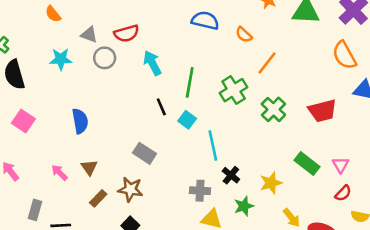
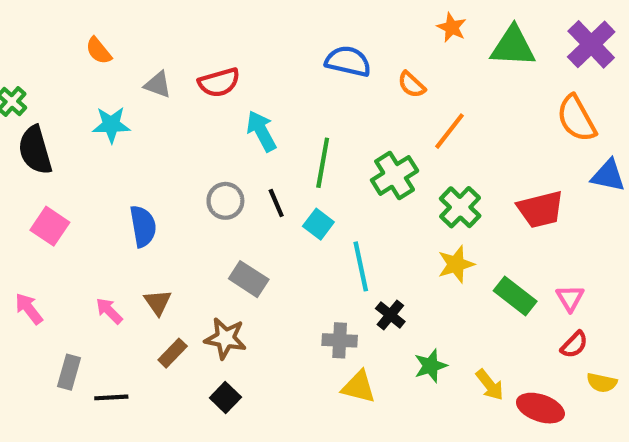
gray circle: (105, 58) -> (225, 201), moved
yellow star: (271, 183) -> (456, 264), moved
green star: (244, 206) -> (431, 366), moved

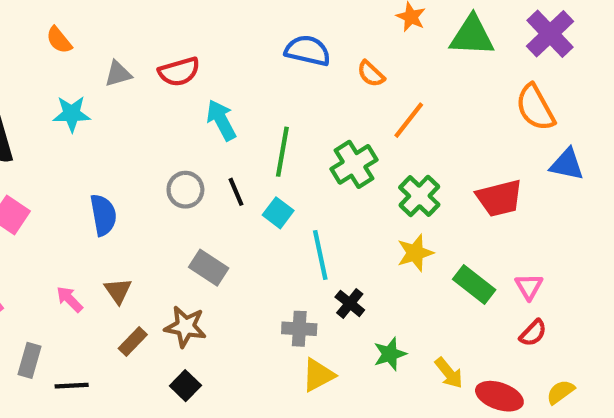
gray triangle: (158, 85) -> (118, 74), turned -36
yellow semicircle: (602, 383) -> (561, 392), moved, turned 132
yellow triangle: (359, 387) -> (318, 375), turned -42

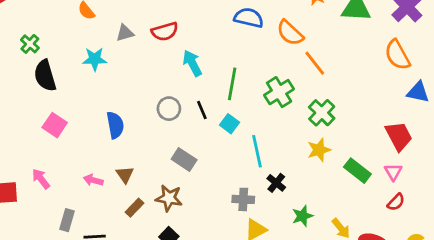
orange semicircle: (371, 74) -> (290, 33), size x1.5
orange line: (409, 120) -> (315, 63), turned -76
red trapezoid: (499, 198) -> (399, 136), moved, turned -104
pink arrow: (70, 299) -> (93, 180), turned -30

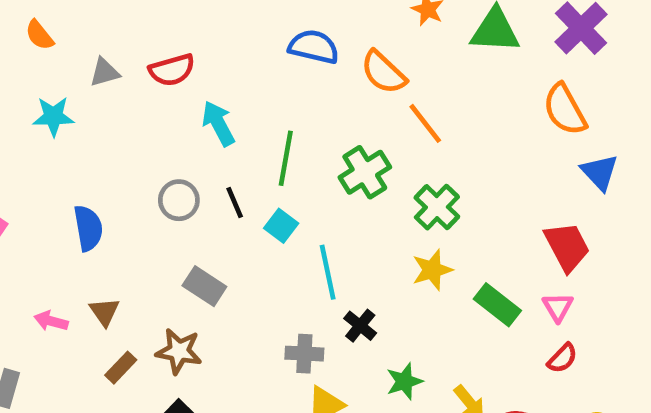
blue triangle: (418, 92) -> (600, 172), turned 35

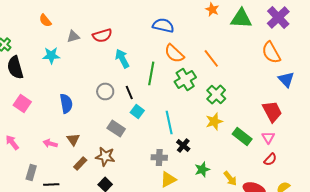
orange semicircle: (383, 72) -> (174, 53), moved
cyan square: (281, 226) -> (137, 111), moved

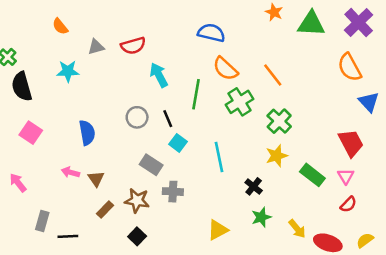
pink arrow: (50, 143) -> (70, 172), moved
black cross: (183, 145) -> (254, 186), moved
gray cross: (159, 157) -> (173, 192), moved

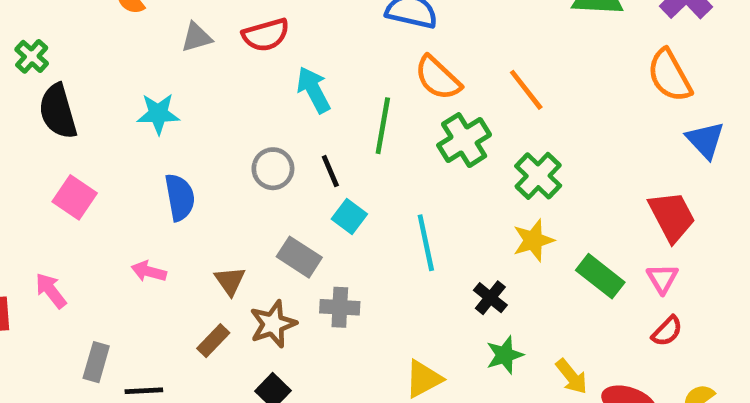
cyan star: (68, 71) -> (158, 114), moved
brown triangle: (96, 179) -> (230, 281), moved
brown star: (137, 201) -> (273, 324), turned -30

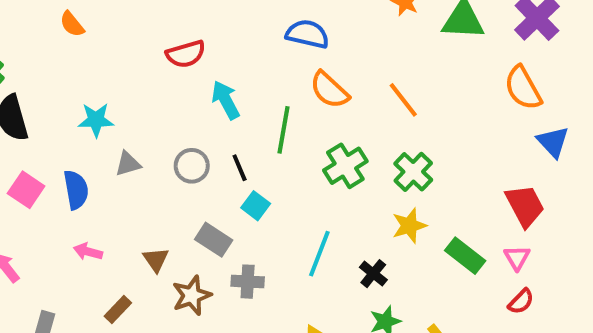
gray triangle: (197, 37) -> (128, 164), moved
green cross: (464, 140) -> (345, 166), moved
blue semicircle: (180, 197) -> (76, 190), moved
cyan line: (426, 243) -> (319, 254), moved, turned 33
brown rectangle: (213, 341) -> (118, 309), moved

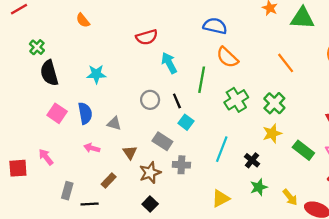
orange line: (403, 100) -> (286, 63), moved
gray triangle: (128, 164) -> (114, 123), moved, turned 32

